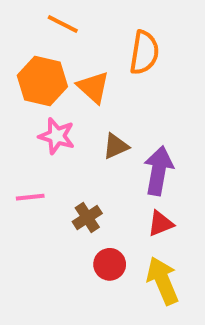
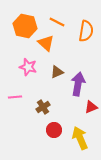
orange line: (63, 24) -> (57, 22), moved
orange semicircle: (144, 53) -> (86, 31), moved
orange hexagon: (42, 81) -> (25, 26), moved
red triangle: (161, 224) -> (91, 107), moved

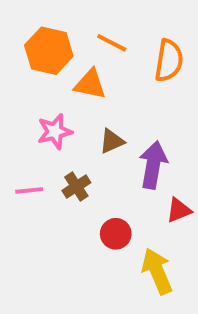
orange triangle: (46, 43) -> (90, 84), turned -30
pink star: (28, 67) -> (55, 131), turned -30
brown cross: (43, 107) -> (76, 187), moved
red circle: (54, 130) -> (116, 234), moved

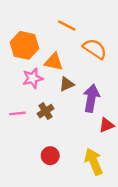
orange hexagon: (49, 51) -> (24, 45), moved
orange semicircle: (169, 61) -> (95, 49), moved, turned -65
orange triangle: (90, 84) -> (54, 62), moved
red circle: (116, 234) -> (50, 156), moved

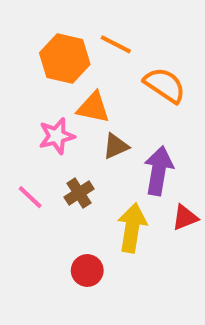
orange hexagon: (24, 45) -> (65, 59), moved
pink line: (17, 113) -> (30, 197), turned 49
yellow arrow: (94, 162) -> (132, 228), moved, turned 32

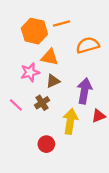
orange line: (116, 44) -> (62, 23), turned -42
orange semicircle: (165, 85) -> (88, 45), turned -50
brown triangle: (116, 146) -> (53, 81), moved

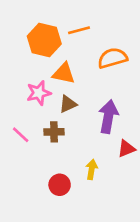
brown cross: (42, 103) -> (54, 132), turned 32
yellow arrow: (70, 121) -> (92, 169), moved, size x0.6

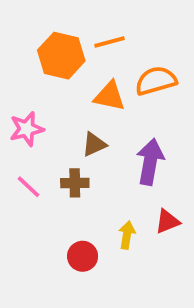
orange triangle: (64, 73) -> (110, 96), moved
pink star: (39, 93) -> (27, 129), moved
red triangle: (126, 149) -> (167, 222), moved

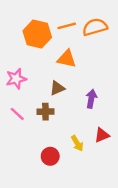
orange semicircle: (156, 81) -> (95, 27), moved
purple arrow: (150, 162) -> (91, 99), size x0.7
yellow arrow: (127, 235) -> (77, 143), turned 140

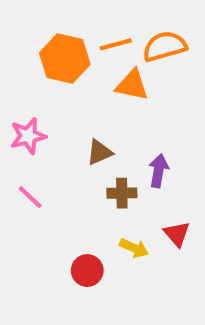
orange triangle: (67, 59) -> (132, 85), moved
brown cross: (45, 112) -> (122, 193), moved
red triangle: (102, 135) -> (177, 234), turned -49
yellow arrow: (77, 143) -> (134, 248), turned -35

